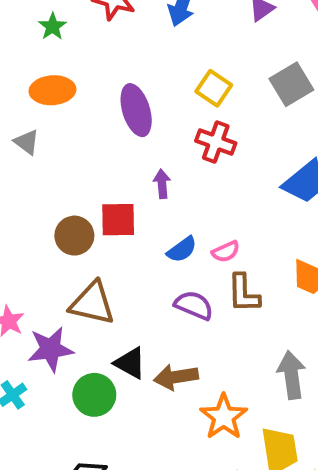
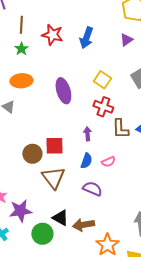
purple arrow: (162, 184) -> (87, 134), moved
blue semicircle: (182, 250) -> (86, 161), turned -35
brown L-shape: (244, 293) -> (120, 129), moved
brown triangle: (92, 303) -> (53, 178), moved, turned 40

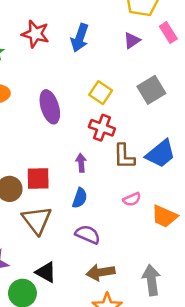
pink semicircle: (108, 162) -> (132, 199), moved
brown arrow: (83, 225) -> (101, 272), moved

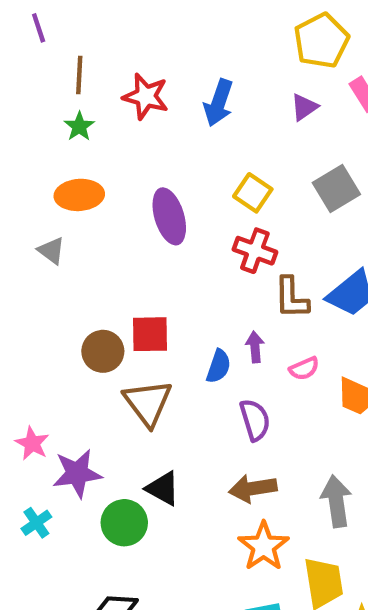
purple arrow: (81, 163) -> (255, 347), moved
purple semicircle: (88, 234) -> (255, 420), moved, turned 50

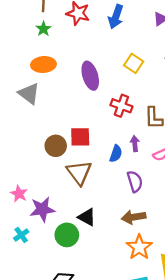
gray triangle: (51, 251) -> (29, 93), size x1.5
red cross: (255, 251) -> (121, 106), moved

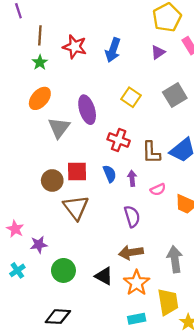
orange ellipse: (43, 65) -> (40, 98), turned -45
gray triangle: (29, 93) -> (59, 128), moved, turned 30
blue semicircle: (116, 154) -> (110, 174), moved, turned -42
purple star: (42, 209) -> (39, 245), size x0.7
black triangle: (87, 217) -> (104, 276), moved

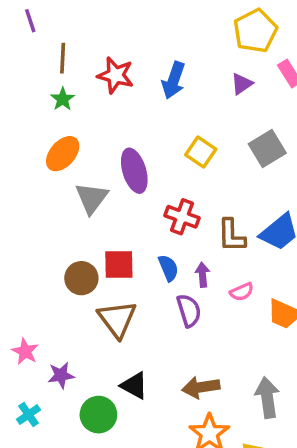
purple semicircle: (132, 216) -> (189, 311), moved
black triangle: (104, 276) -> (134, 386), moved

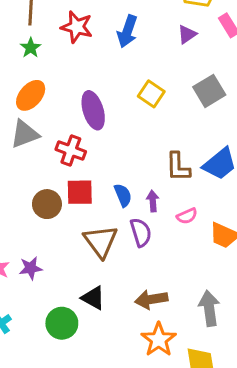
gray triangle: (92, 198) -> (25, 134), moved, turned 32
red cross: (182, 217) -> (71, 150), moved
brown triangle: (117, 319) -> (101, 241), moved
purple star: (61, 375) -> (31, 268), moved

